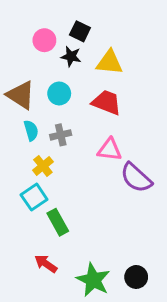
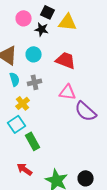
yellow triangle: (110, 62) -> (68, 22), moved

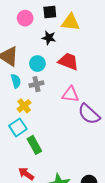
black square: (48, 12) -> (50, 12), turned -32
black star: (42, 29) -> (49, 38), moved
cyan circle: (34, 54) -> (37, 64), moved

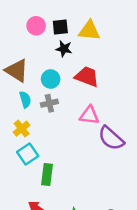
black square: (50, 12) -> (60, 27), moved
yellow cross: (24, 106) -> (22, 129), moved
green rectangle: (34, 145) -> (47, 175), turned 36

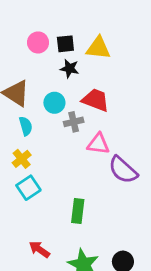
gray cross: (49, 103) -> (74, 122), moved
green rectangle: (47, 175) -> (78, 211), moved

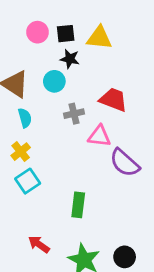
red trapezoid: (96, 100) -> (113, 100), moved
cyan circle: (54, 103) -> (54, 81), moved

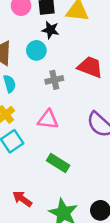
pink triangle: (99, 136) -> (48, 120), moved
green rectangle: (78, 205) -> (58, 163), turned -65

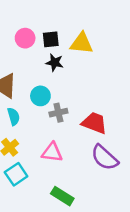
cyan circle: (36, 50) -> (40, 96), moved
red trapezoid: (90, 67) -> (94, 123), moved

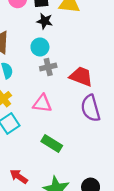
cyan circle: (40, 96) -> (40, 47), moved
purple semicircle: (105, 158) -> (91, 108), turned 32

